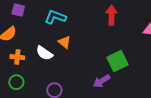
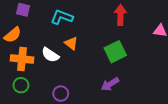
orange cross: (17, 57) -> (22, 59), size x1.5
green square: (118, 61) -> (115, 52), moved

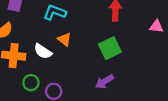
green circle: (21, 85) -> (31, 83), moved

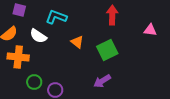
orange triangle: (64, 39) -> (77, 42), moved
white semicircle: (43, 51) -> (38, 36), moved

